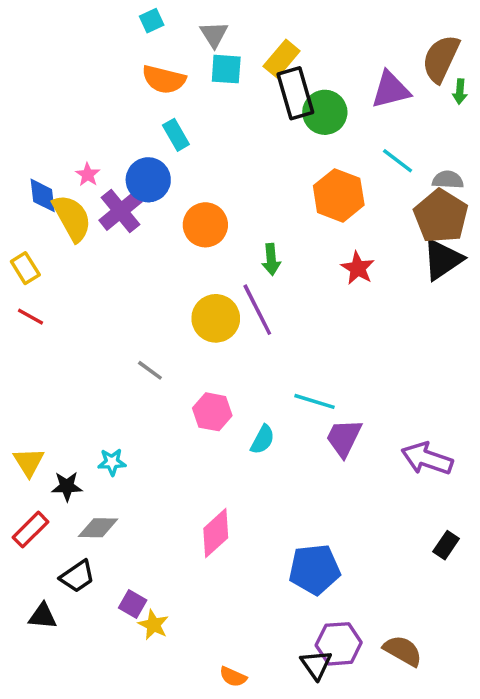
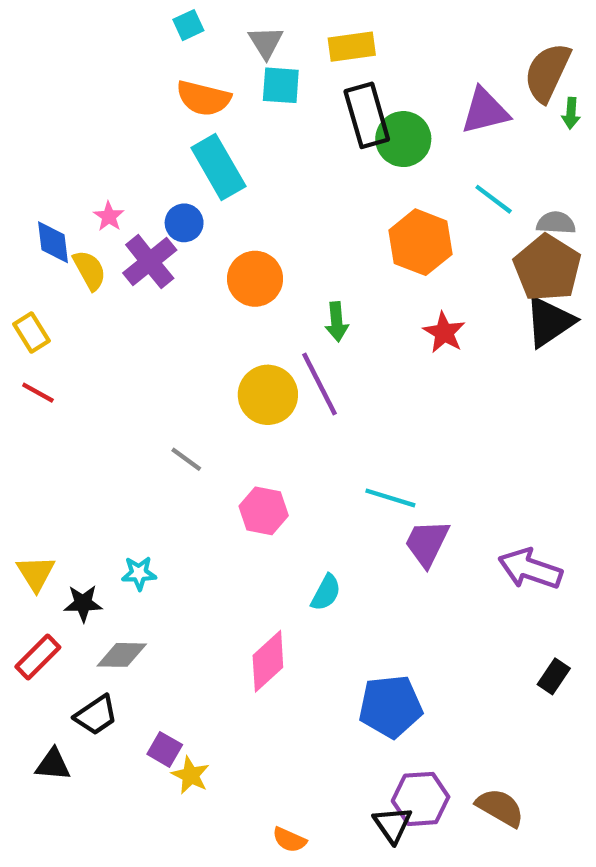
yellow rectangle: (282, 59) -> (352, 47), moved, turned 42
cyan rectangle: (176, 135) -> (218, 167), size x1.6
blue circle: (148, 180) -> (184, 223), size x0.7
yellow semicircle: (72, 218) -> (90, 270), size x0.7
cyan semicircle: (263, 440) -> (326, 593), moved

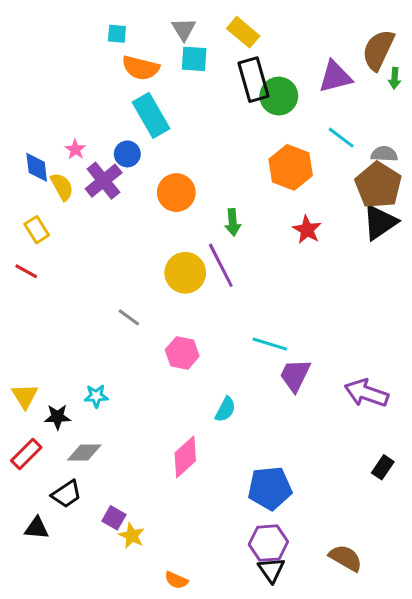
cyan square: (188, 25) -> (117, 34), moved, turned 30
yellow rectangle: (352, 47) -> (243, 32), turned 48
yellow rectangle: (31, 332) -> (37, 230), moved
purple hexagon: (421, 799) -> (268, 543), moved
orange semicircle: (289, 840) -> (176, 580), moved

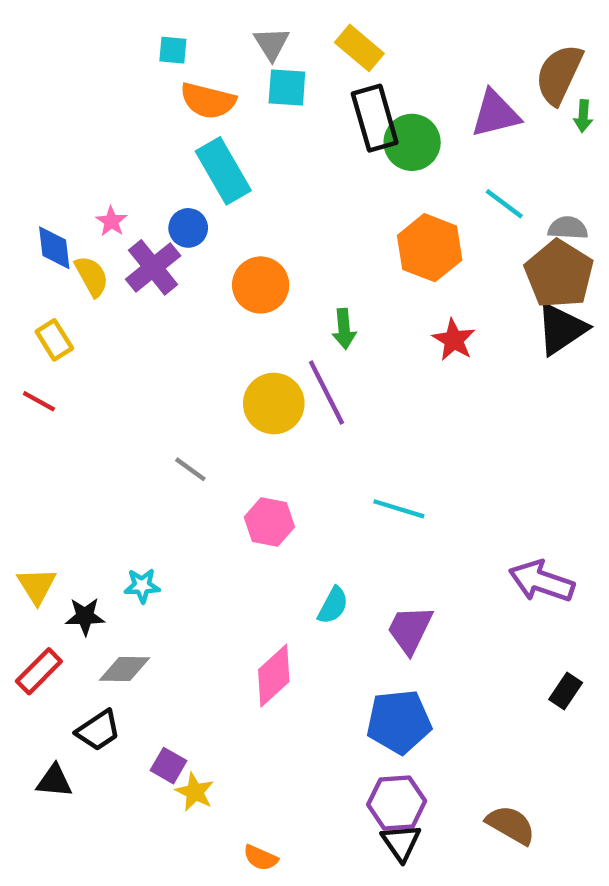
purple trapezoid: (295, 375) -> (410, 630), moved

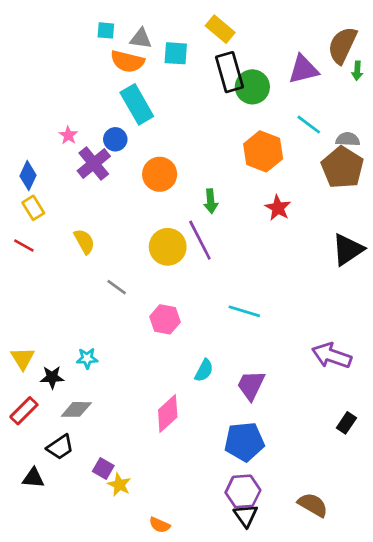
gray triangle: (272, 44) -> (141, 39), moved, turned -50
blue diamond: (54, 248) -> (28, 176), moved, turned 32
yellow semicircle: (92, 276) -> (84, 241), moved
black triangle: (561, 329) -> (348, 249), moved

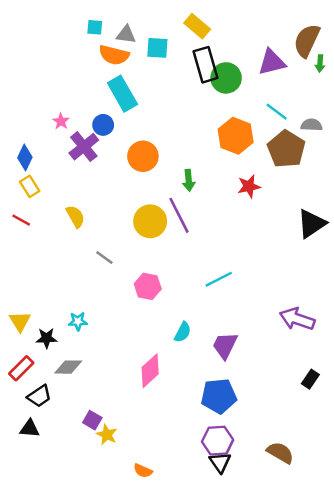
brown pentagon: (342, 168) -> (286, 149), moved
red star: (278, 208) -> (249, 186), turned 30
cyan line: (244, 311) -> (219, 279), turned -44
black trapezoid: (60, 447) -> (39, 396), moved

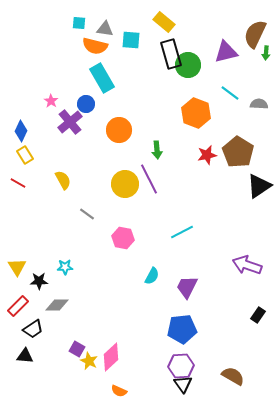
brown pentagon: (286, 149) -> (238, 152), moved
pink diamond: (150, 371) -> (111, 357), moved

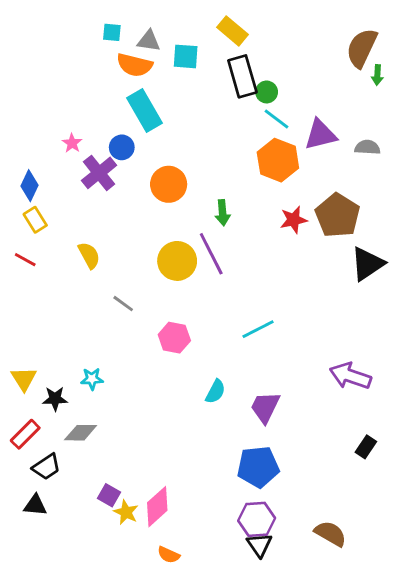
purple triangle: (226, 52) -> (321, 135), moved
green circle: (188, 65) -> (267, 92), size x0.6
cyan line: (230, 93) -> (277, 119), moved

